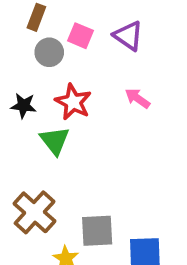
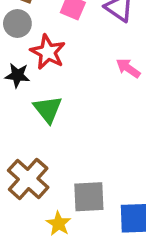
gray circle: (49, 52) -> (17, 24), moved
red star: (73, 102) -> (48, 52), moved

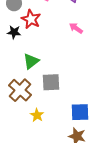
green triangle: (48, 109) -> (31, 61), moved, turned 30
gray square: (89, 197) -> (51, 82), moved

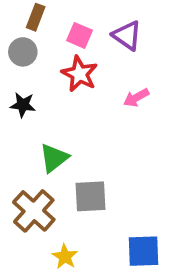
red star: (31, 19) -> (80, 74), moved
pink arrow: (76, 28) -> (136, 98), turned -64

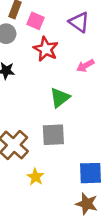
pink square: (80, 35) -> (36, 21), moved
green triangle: (54, 158) -> (60, 98), moved

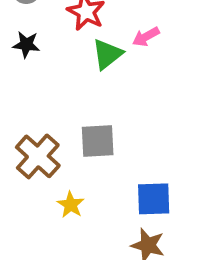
green triangle: (60, 98) -> (107, 54), moved

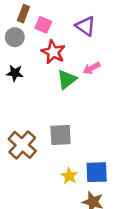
yellow star: (71, 205) -> (69, 176), moved

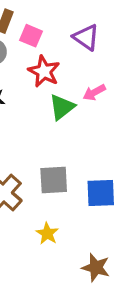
blue square: (97, 172) -> (101, 193), moved
yellow star: (69, 176) -> (47, 234), moved

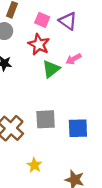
pink square: (31, 36) -> (42, 20), moved
yellow star: (47, 234) -> (34, 165), moved

